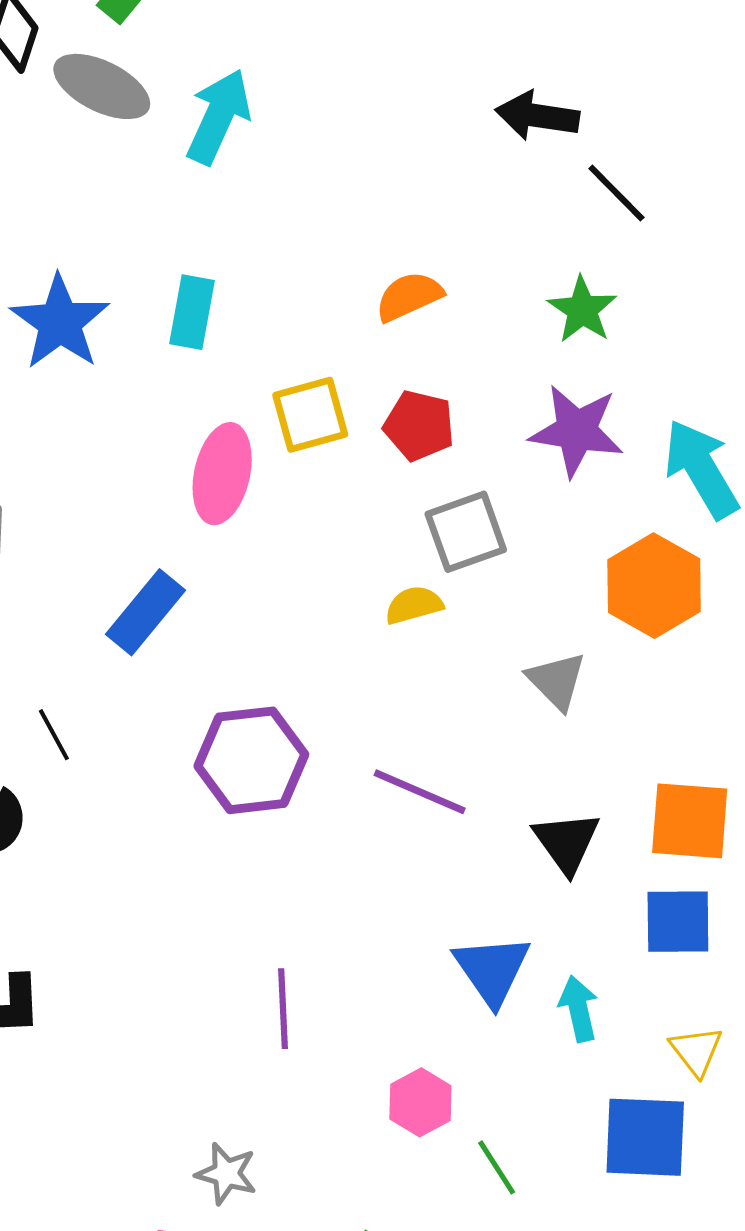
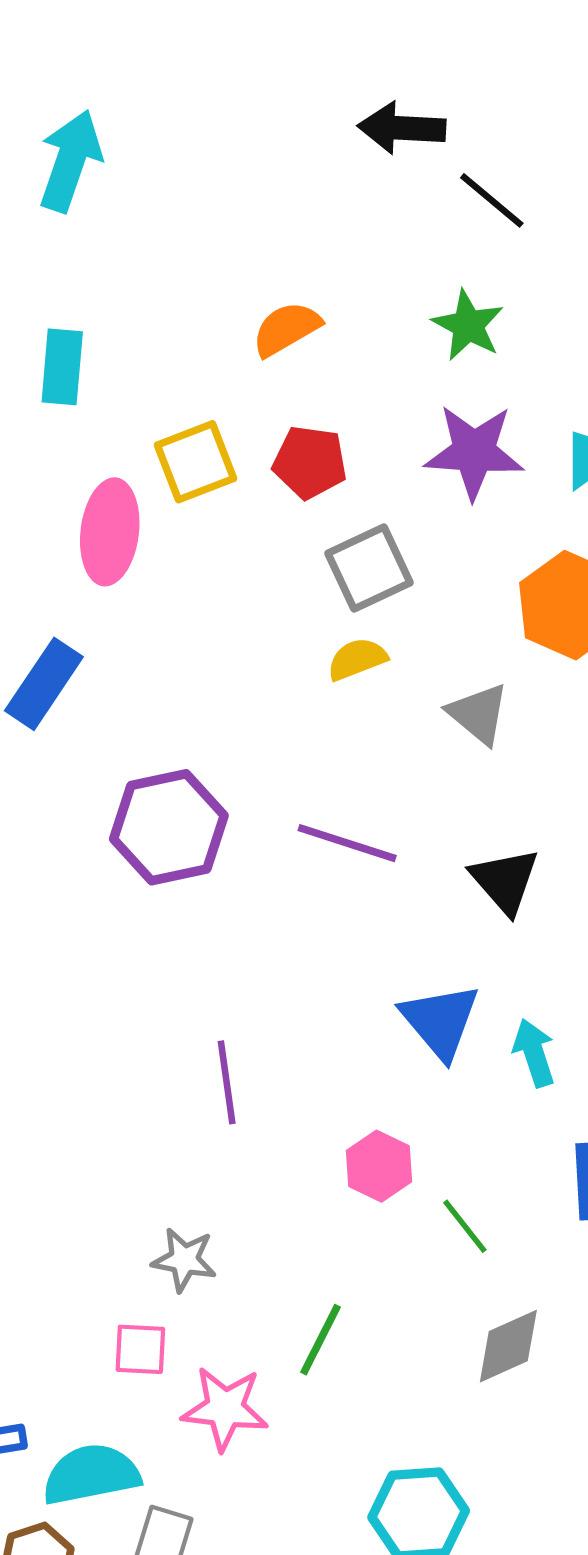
yellow semicircle: (414, 605) -> (357, 659), moved

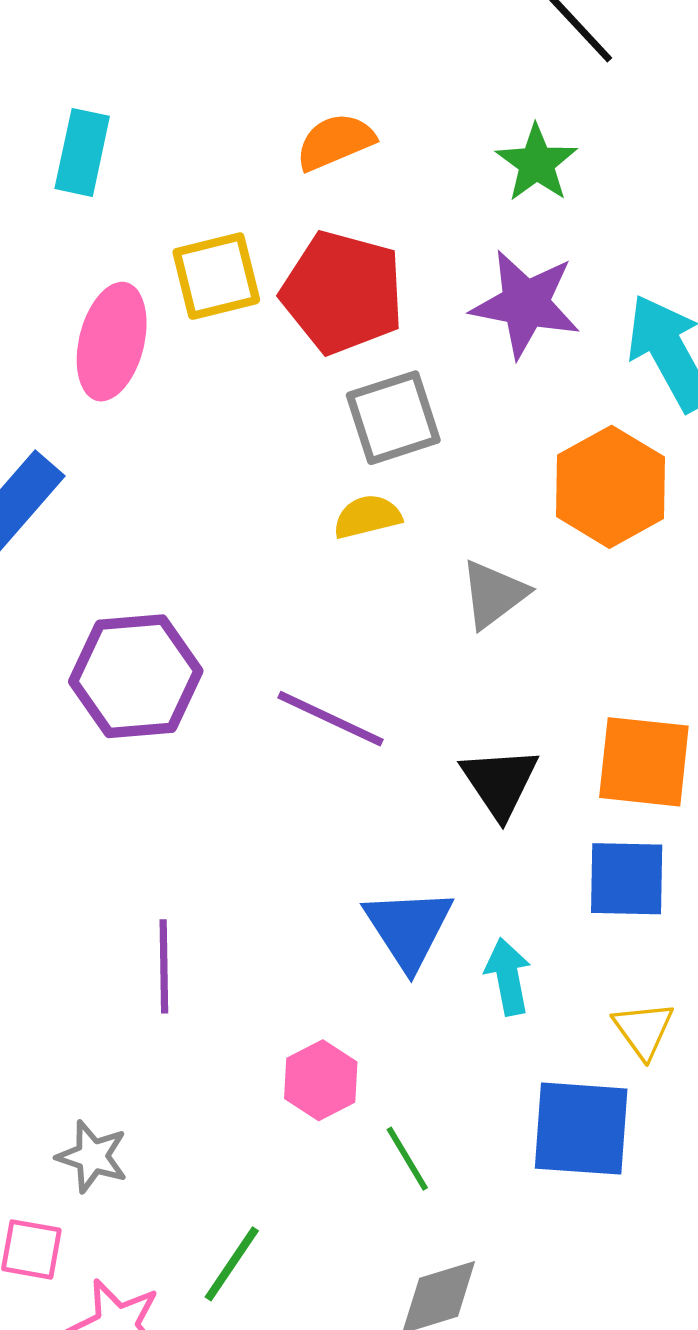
red pentagon: (310, 462) -> (343, 292), size x1.5
gray triangle: (478, 714) -> (494, 594), turned 36

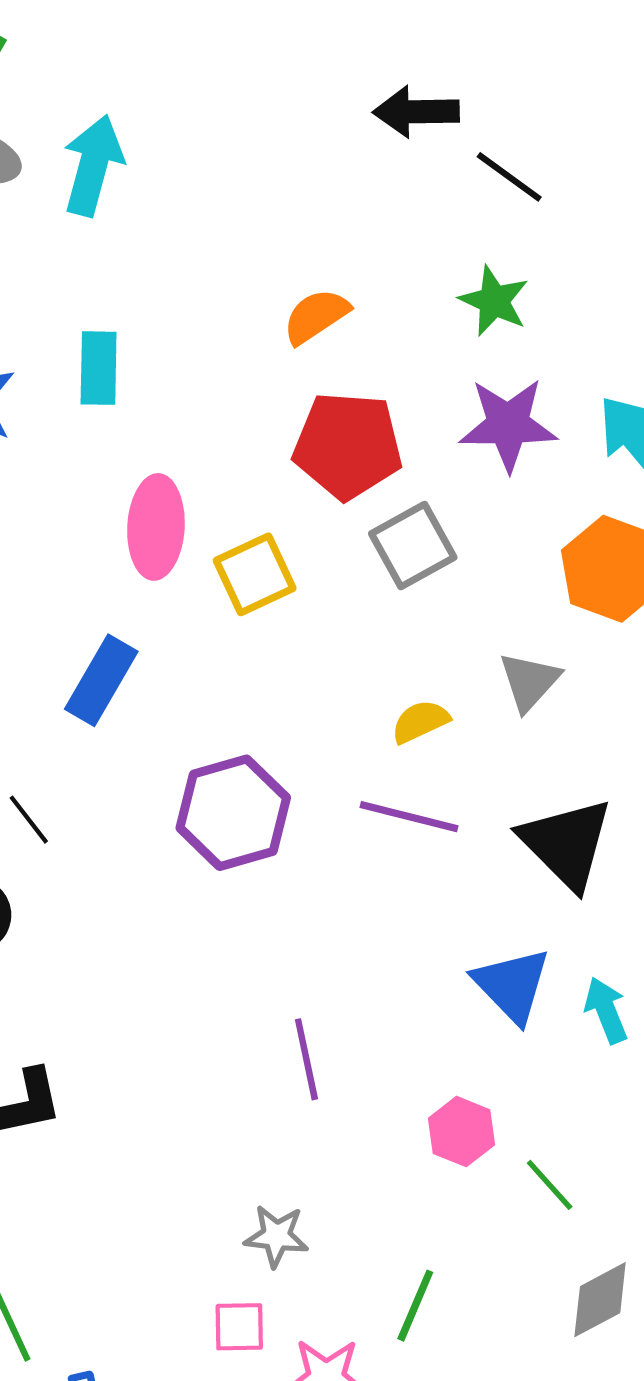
yellow square: (216, 276) -> (255, 574), moved
yellow semicircle: (367, 517) -> (420, 722), moved
black triangle: (500, 782) -> (566, 843), size x1.4

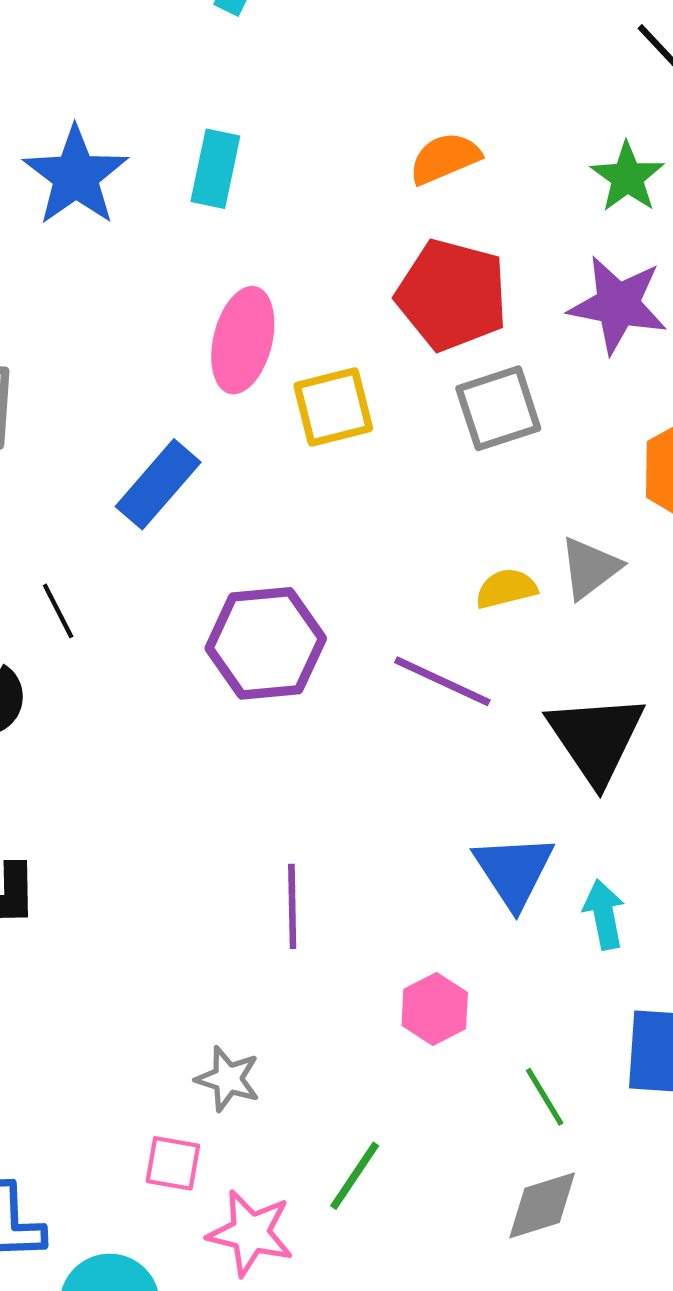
yellow semicircle: (420, 722) -> (506, 589), moved
green line: (550, 1185) -> (545, 1097), moved

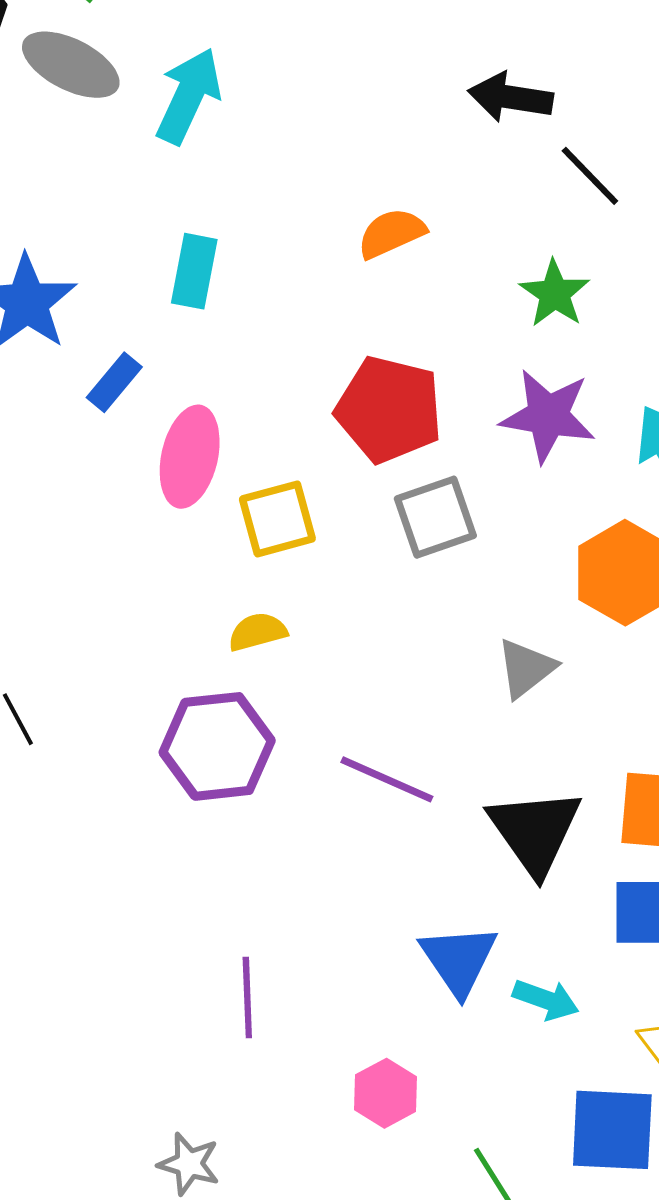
orange semicircle: (445, 158) -> (391, 233), moved
cyan rectangle: (215, 169) -> (194, 271), moved
blue rectangle: (158, 484) -> (114, 382), moved, size x0.7
yellow semicircle: (506, 589) -> (257, 632), moved
cyan arrow: (604, 914) -> (546, 1000), turned 122

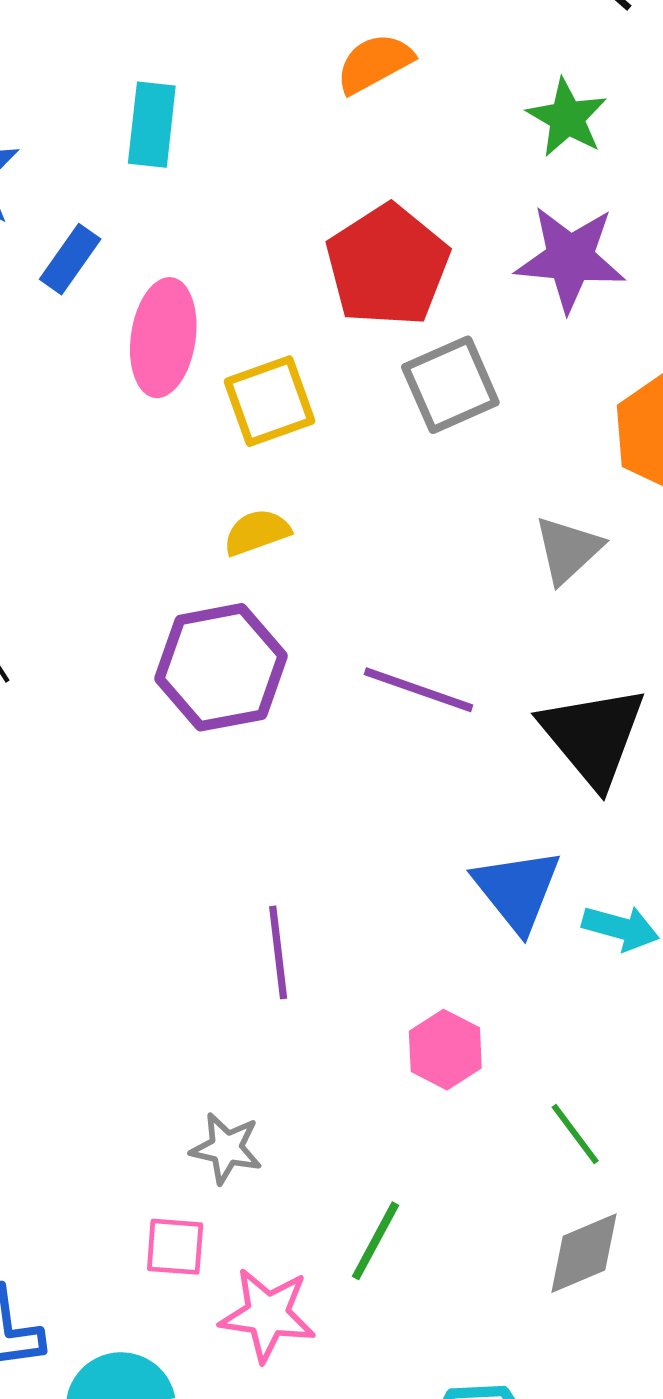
red pentagon: (389, 409) -> (388, 266), turned 30

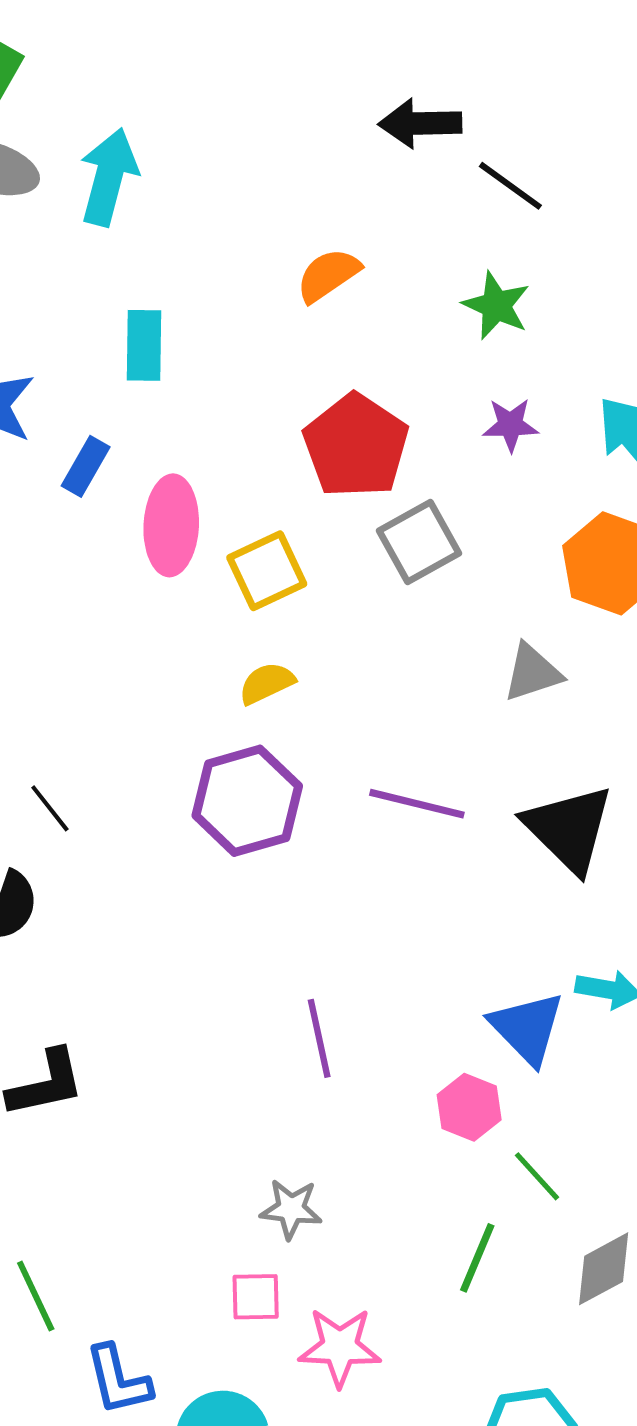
purple star: (570, 258) -> (510, 425), size x0.6
gray triangle: (568, 550) -> (532, 673), turned 30
blue triangle: (517, 890) -> (527, 1028), moved
green line: (575, 1134) -> (537, 1176), moved
green line: (375, 1241) -> (477, 1258), moved

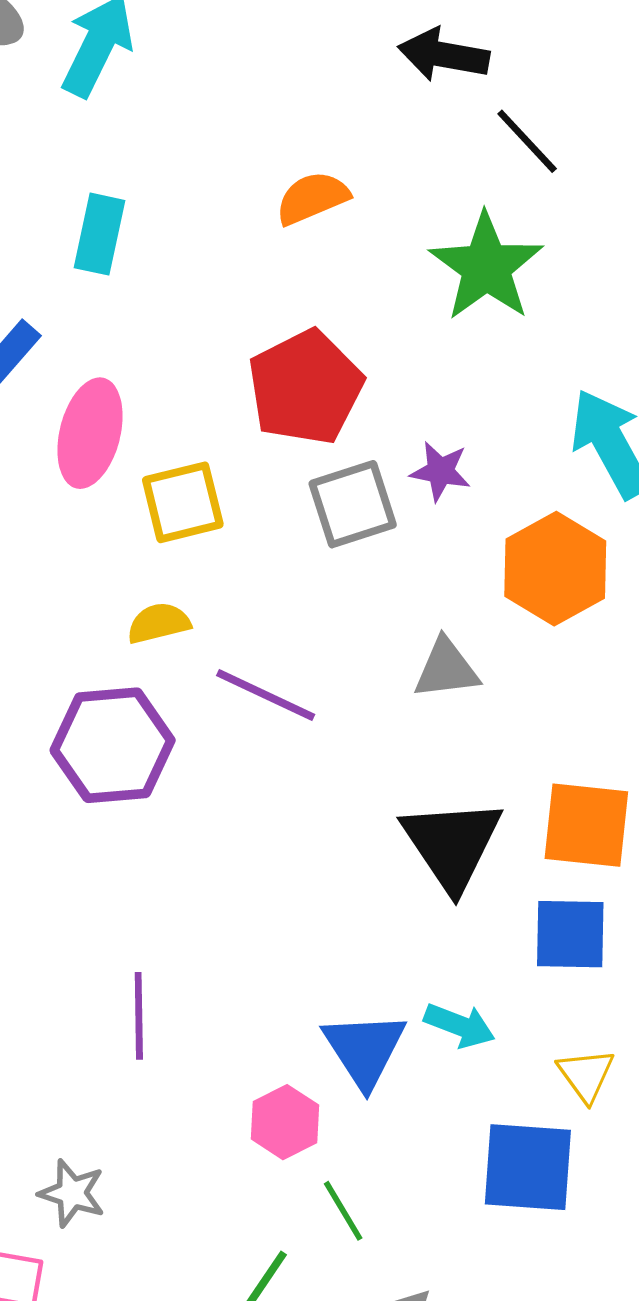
green star: (496, 306) -> (486, 267), size x1.5
purple star: (510, 425) -> (440, 471), moved
purple line: (417, 804) -> (266, 695), moved

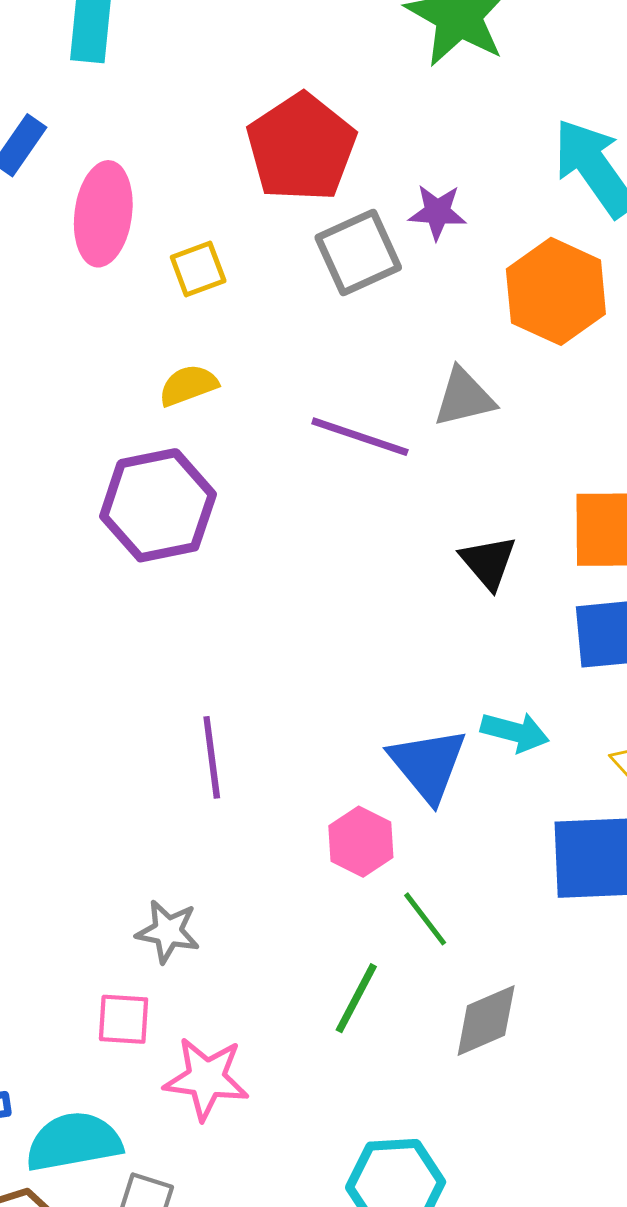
yellow square: (183, 502) -> (198, 269), size x0.7
purple line: (266, 695) -> (360, 437), moved
black triangle: (452, 844) -> (488, 562), size x0.6

